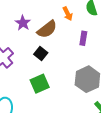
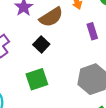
purple rectangle: (83, 38) -> (92, 31), turned -32

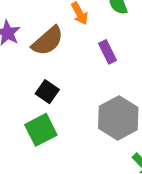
black square: (41, 44) -> (47, 92), moved

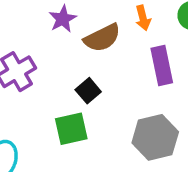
purple rectangle: (108, 52) -> (162, 65), size x1.5

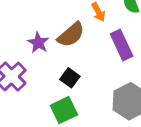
purple star: (63, 19) -> (38, 43), moved

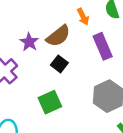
black square: (70, 78) -> (59, 64), moved

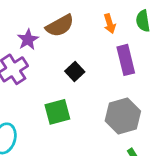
brown semicircle: (58, 36) -> (60, 26), moved
purple star: (29, 42) -> (28, 40), moved

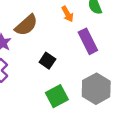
green square: (57, 112) -> (57, 96), moved

